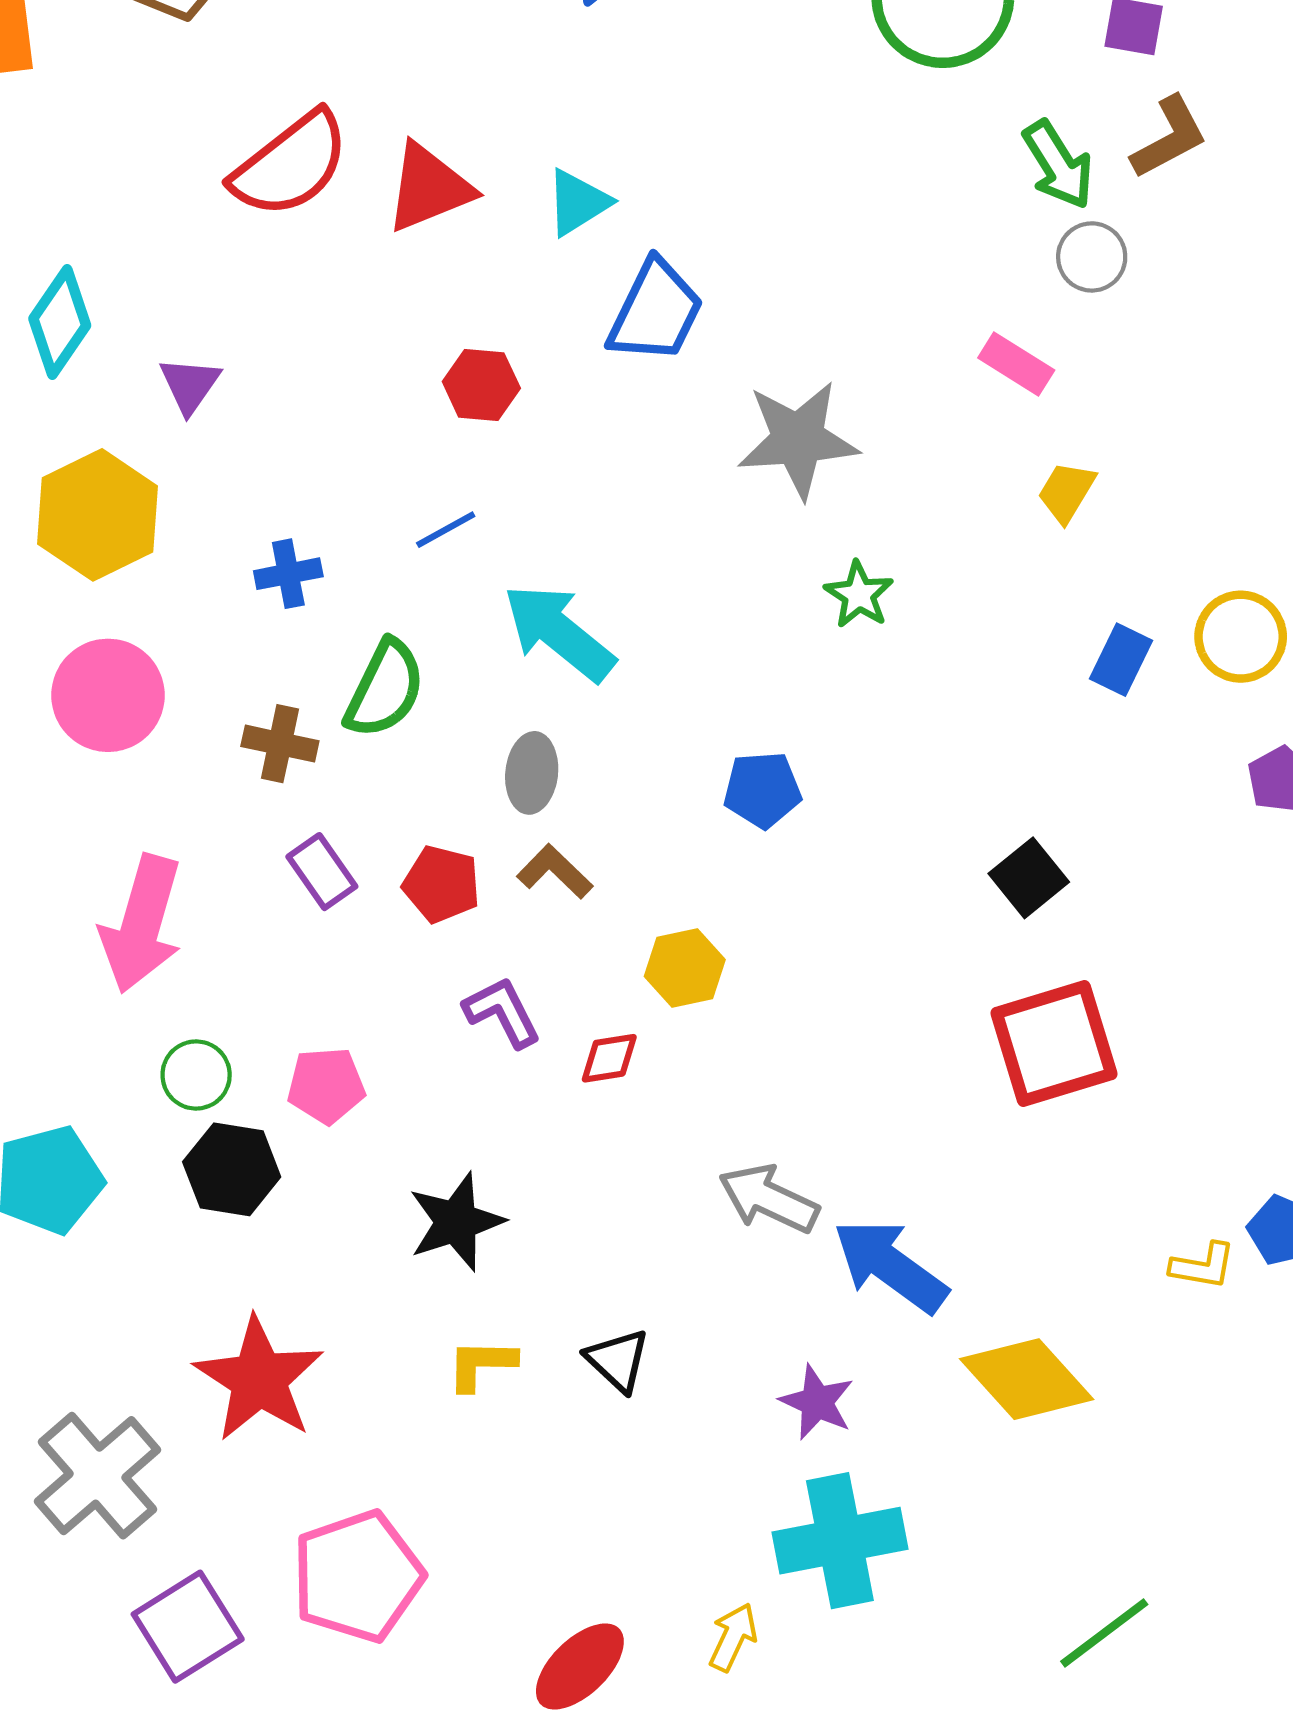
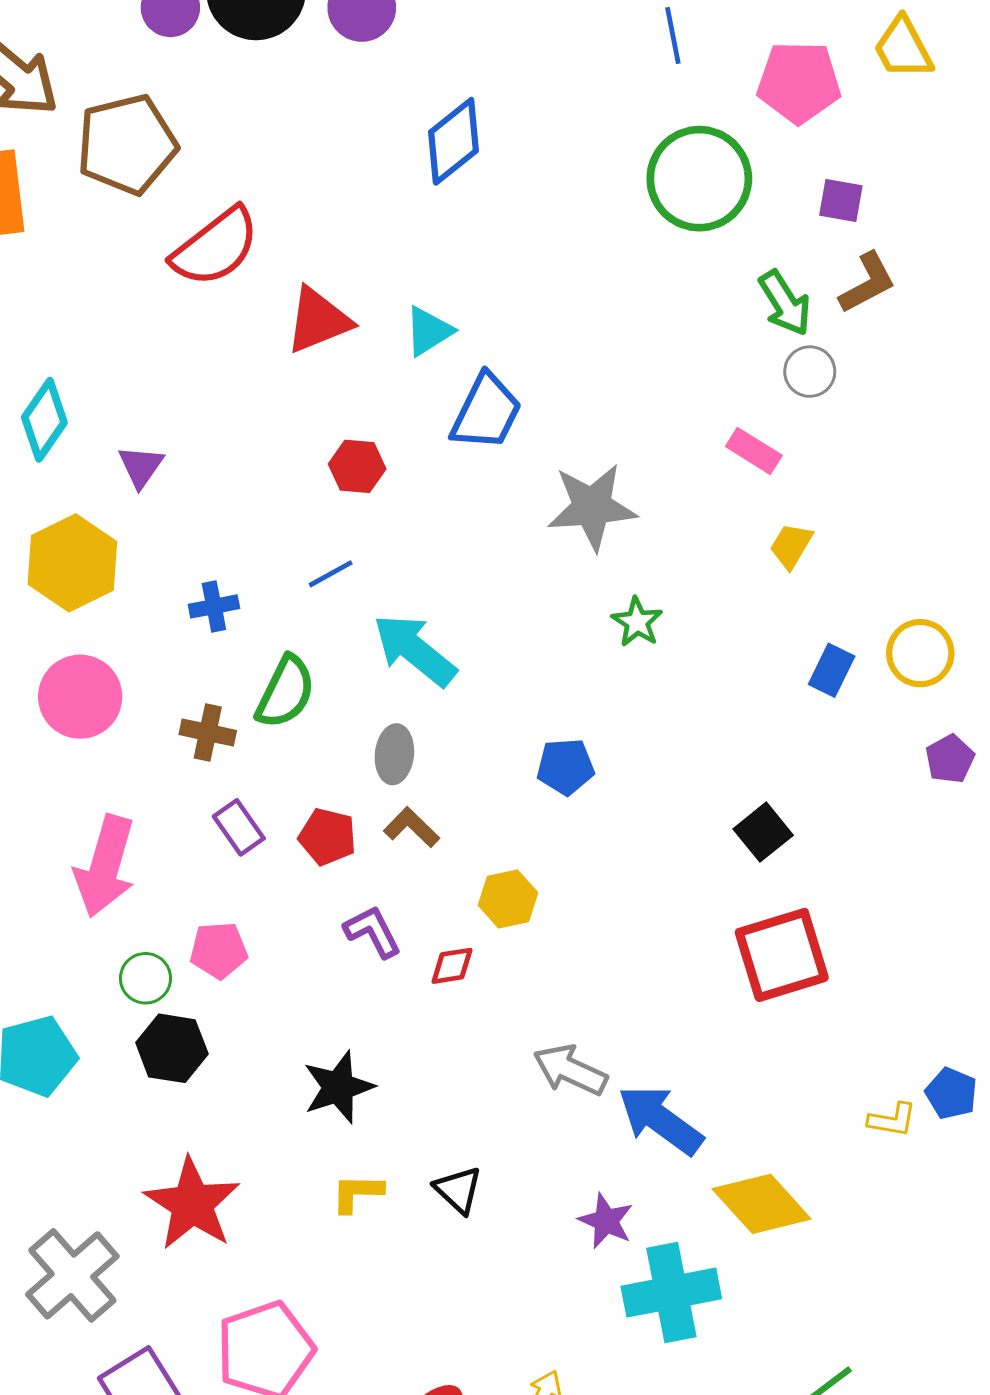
red semicircle: (290, 165) -> (216, 247), moved
pink pentagon: (326, 1085) -> (219, 950), moved
cyan cross: (840, 1541) -> (671, 1293), moved

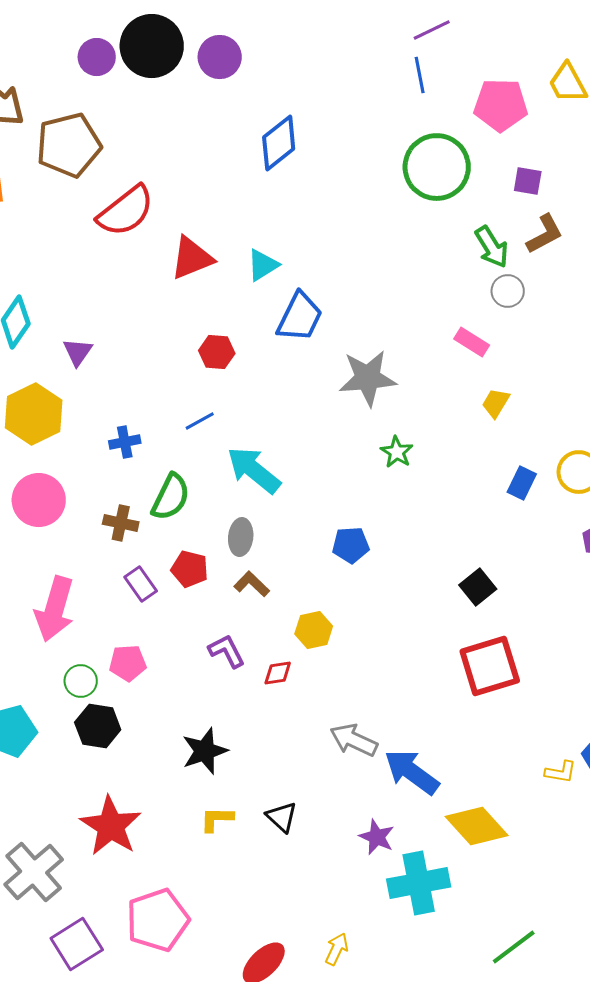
red pentagon: (328, 837) -> (190, 569), moved

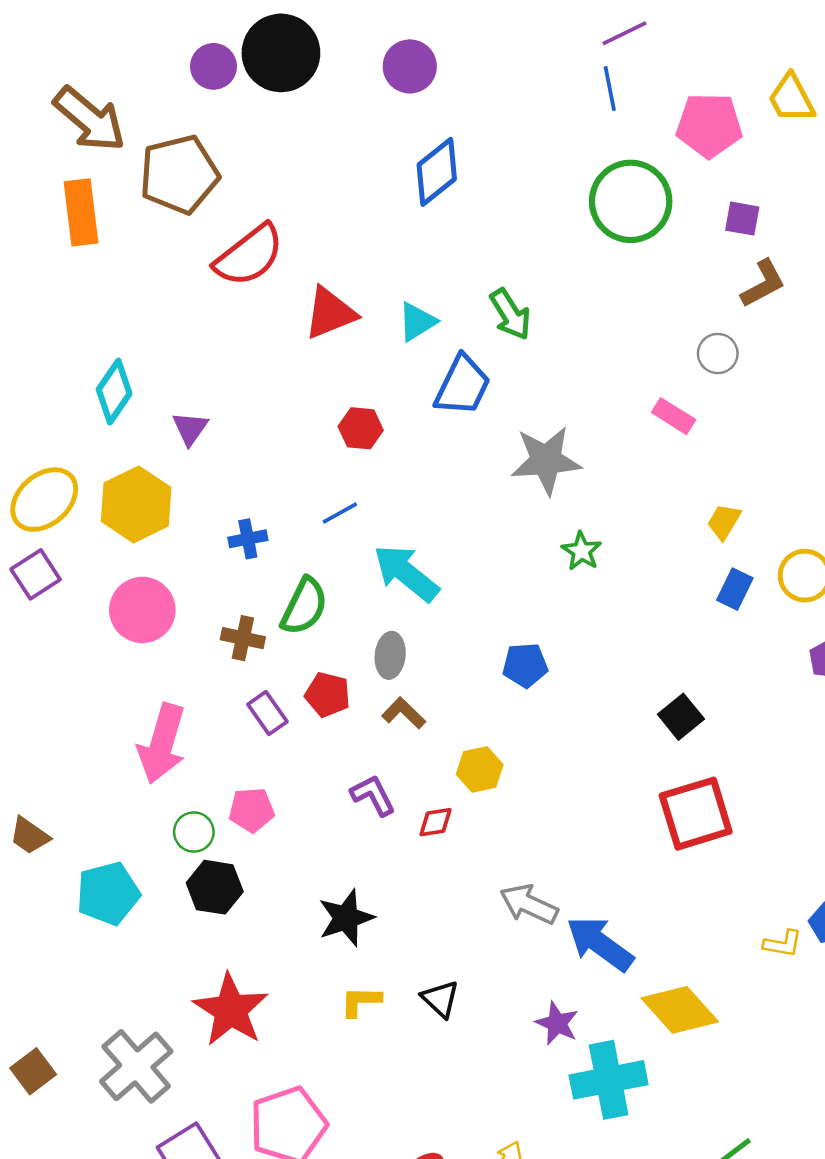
purple circle: (220, 57) -> (410, 66), moved
green arrow: (492, 247) -> (510, 314), moved
yellow trapezoid: (496, 403) -> (724, 522), moved

